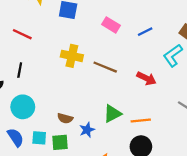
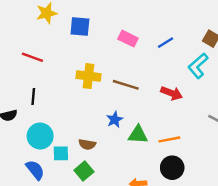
green triangle: (112, 114) -> (138, 135), turned 36
blue star: (87, 130) -> (115, 119), moved
cyan square: (39, 138) -> (61, 153), moved
green square: (60, 142) -> (84, 171), turned -30

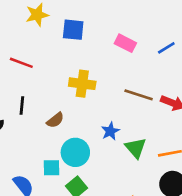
brown line: (126, 85) -> (139, 95), moved
green triangle: (138, 135) -> (136, 148), turned 45
cyan circle: (40, 136) -> (75, 152), moved
brown semicircle: (87, 144) -> (55, 120), moved, turned -49

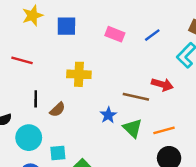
brown line: (139, 95) -> (136, 97), moved
black line: (22, 105) -> (36, 99), moved
cyan circle: (75, 152) -> (29, 138), moved

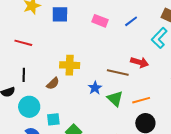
yellow cross: (79, 74) -> (70, 65), moved
black line: (36, 99) -> (24, 75), moved

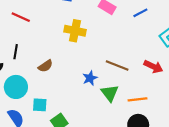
red arrow: (140, 62) -> (153, 67), moved
yellow cross: (70, 65) -> (75, 31), moved

